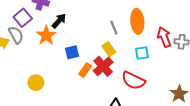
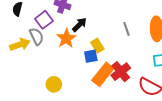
gray line: (114, 28) -> (127, 29), moved
yellow rectangle: (109, 49) -> (97, 46), moved
orange rectangle: (85, 70) -> (103, 74), size x1.6

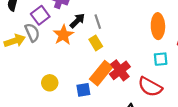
gray line: (127, 29) -> (98, 22), moved
blue square: (91, 56) -> (83, 90), moved

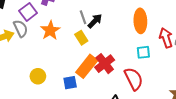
black arrow: (77, 21) -> (95, 21), moved
red semicircle: (150, 87) -> (134, 79), turned -145

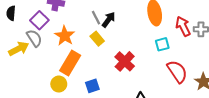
orange rectangle: (87, 66) -> (70, 63), moved
red semicircle: (134, 79) -> (177, 71), moved

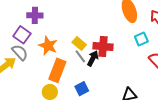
gray line: (96, 18) -> (80, 56), moved
black arrow: (109, 20) -> (93, 58), moved
red cross: (125, 61) -> (103, 46), moved, turned -30

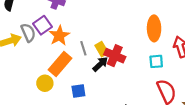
purple square: (22, 35) -> (43, 25), moved
yellow rectangle: (79, 43) -> (102, 49), moved
gray line: (80, 56) -> (83, 48), moved

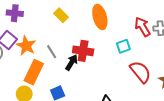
orange ellipse: (154, 28) -> (100, 17), moved
yellow rectangle: (102, 49) -> (61, 15), moved

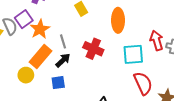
cyan square: (123, 46) -> (133, 54), size x1.5
black arrow: (72, 62) -> (63, 60), moved

